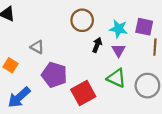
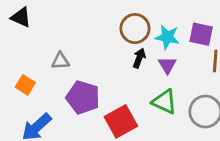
brown circle: (82, 20) -> (135, 29), moved
gray triangle: (37, 47) -> (60, 61), turned -32

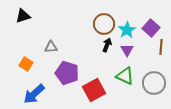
black triangle: (21, 17) -> (23, 16), turned -42
purple square: (201, 34) -> (151, 28), turned 30
cyan star: (167, 37) -> (127, 30), turned 30

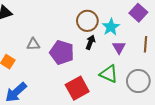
purple square: (151, 28) -> (138, 13), moved
purple triangle: (127, 50) -> (119, 47), moved
purple pentagon: (67, 73) -> (62, 52), moved

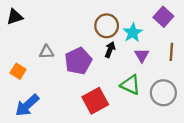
purple pentagon: (62, 52) -> (78, 61), turned 30

